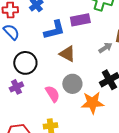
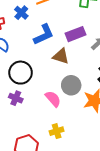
purple rectangle: (80, 20) -> (76, 34), moved
purple cross: (16, 87) -> (16, 98), turned -32

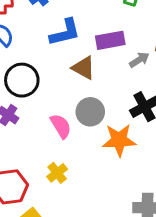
yellow cross: (57, 131) -> (57, 173), turned -32

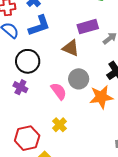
blue L-shape: (65, 32) -> (39, 26), moved

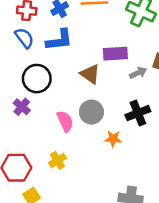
orange star: (101, 97) -> (113, 139), size x0.6

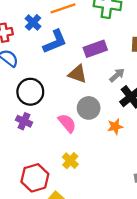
blue L-shape: (59, 40) -> (55, 42), moved
gray arrow: (138, 73) -> (117, 75), moved

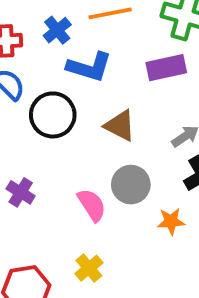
blue L-shape: (55, 42) -> (89, 67), turned 32
purple rectangle: (95, 49) -> (166, 68), moved
black circle: (30, 92) -> (53, 115), moved

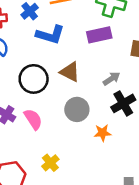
black circle: (53, 115) -> (34, 79), moved
pink semicircle: (92, 205) -> (33, 119), moved

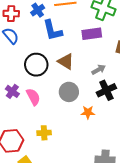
blue L-shape: (50, 35) -> (53, 30), turned 55
yellow cross: (50, 163) -> (44, 133), turned 32

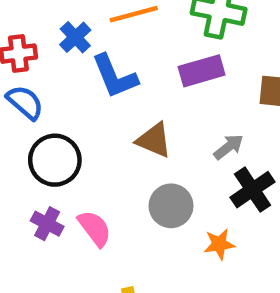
black circle: (36, 65) -> (55, 160), moved

